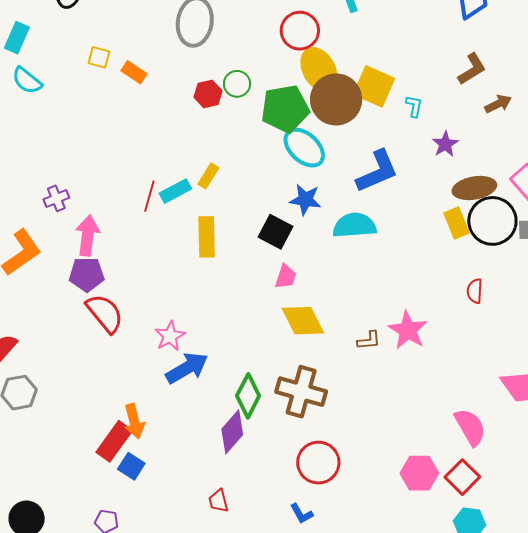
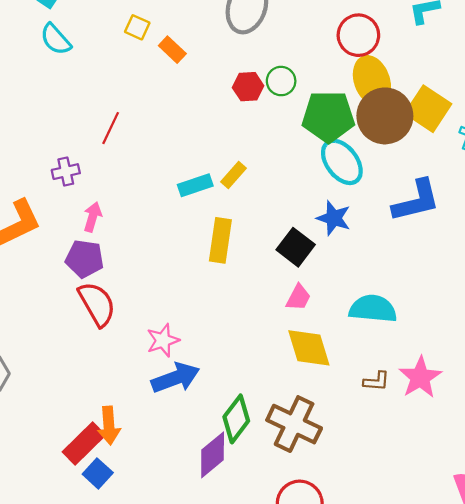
red line: (149, 196) -> (111, 128), moved
cyan semicircle: (354, 225) -> (373, 309), moved
pink arrow: (88, 235) -> (93, 217), size x0.7

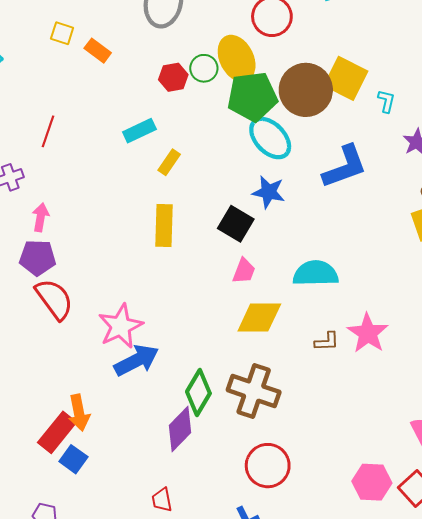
yellow ellipse: (372, 81) -> (237, 58), moved
cyan rectangle: (195, 185) -> (139, 131), moved
pink star: (163, 340) -> (121, 326), size x1.4
yellow diamond: (309, 348) -> (259, 317), turned -66

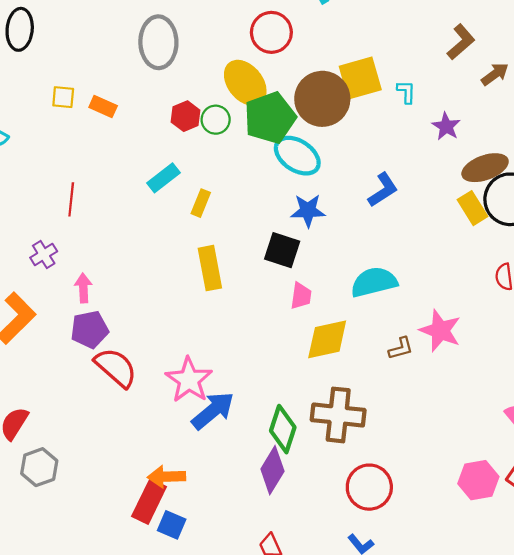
green circle: (204, 68) -> (216, 120), moved
yellow square: (346, 78) -> (360, 78), turned -30
blue L-shape: (345, 167) -> (383, 190), moved, size x0.7
orange arrow: (79, 413) -> (167, 477), turned 112

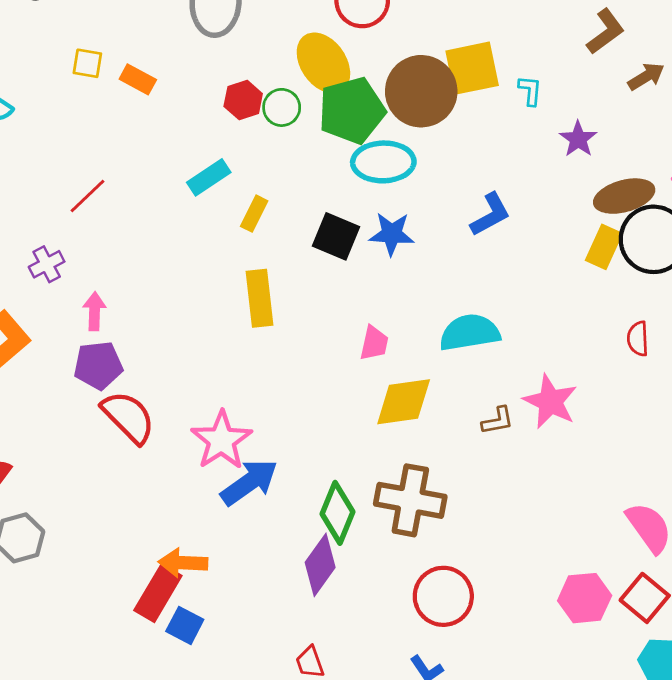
cyan ellipse: (297, 156) -> (383, 162), turned -39
red line: (71, 199) -> (88, 196), turned 36
yellow rectangle: (472, 208) -> (604, 247), turned 52
black square: (282, 250) -> (336, 236), moved

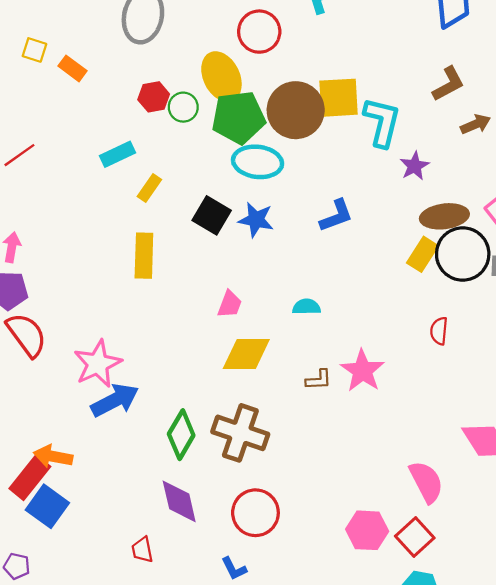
cyan L-shape: (530, 91) -> (382, 122), size x2.0
cyan semicircle: (470, 333) -> (306, 307), size x0.6
purple diamond: (320, 565) -> (179, 501), moved, turned -57
blue square: (185, 625) -> (47, 506), size x1.4

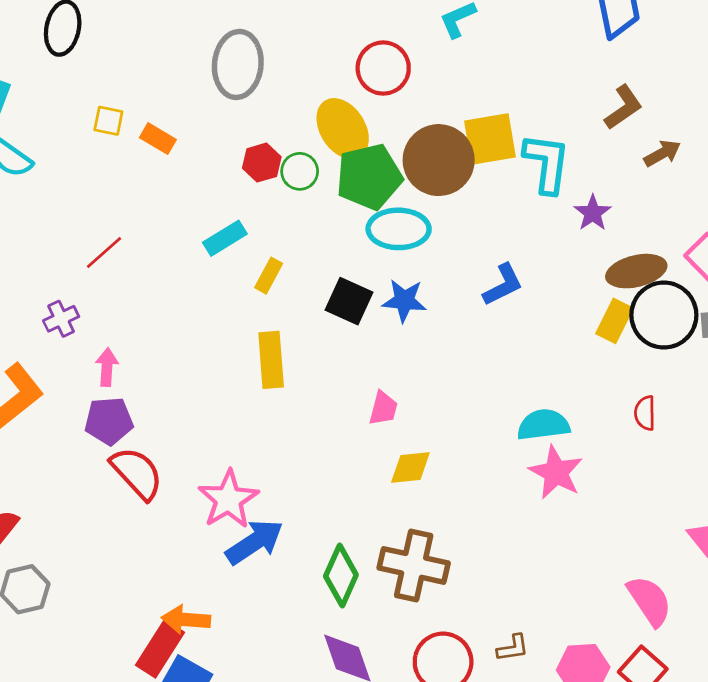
cyan semicircle: (306, 307) -> (543, 425), moved, size x1.5
yellow diamond: (246, 354) -> (410, 467), size x0.7
brown L-shape: (319, 380) -> (513, 648), moved

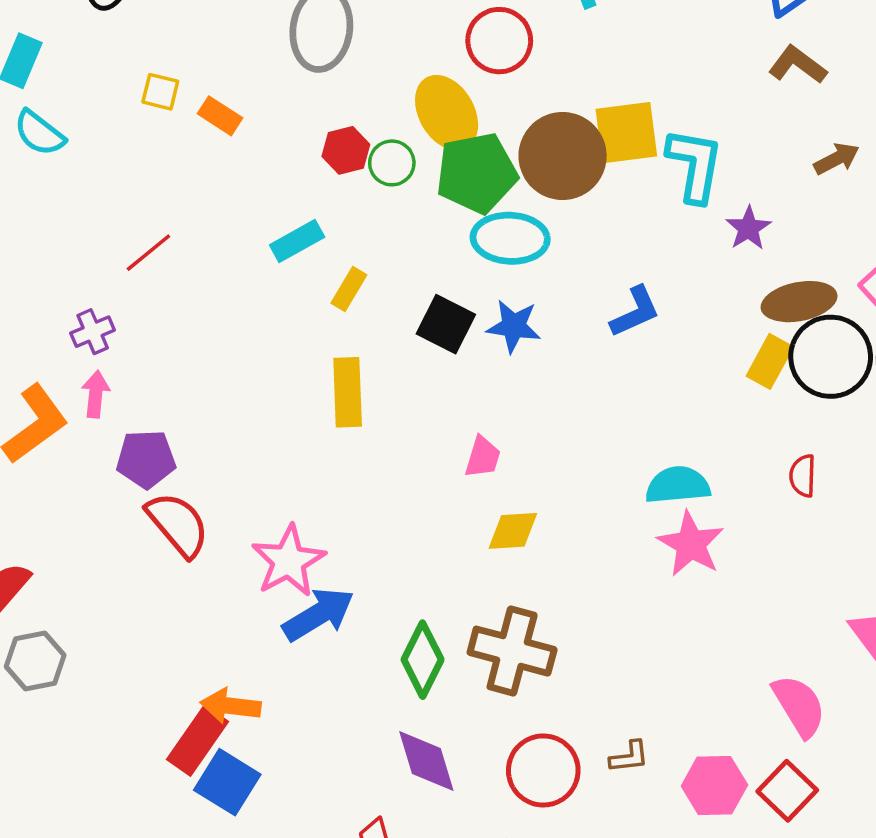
brown L-shape: (624, 107) -> (797, 65), moved, turned -111
pink arrow: (107, 367) -> (96, 394), moved

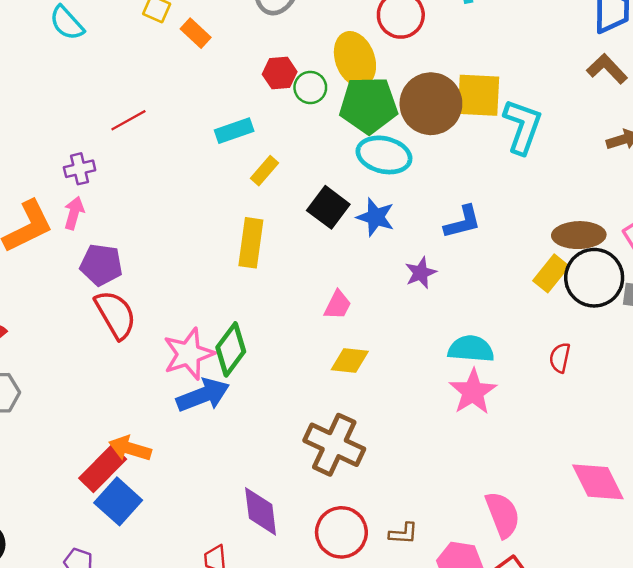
purple star: (748, 228) -> (421, 273), moved
green diamond: (423, 660) -> (231, 349), moved
pink semicircle: (799, 706) -> (503, 515), moved

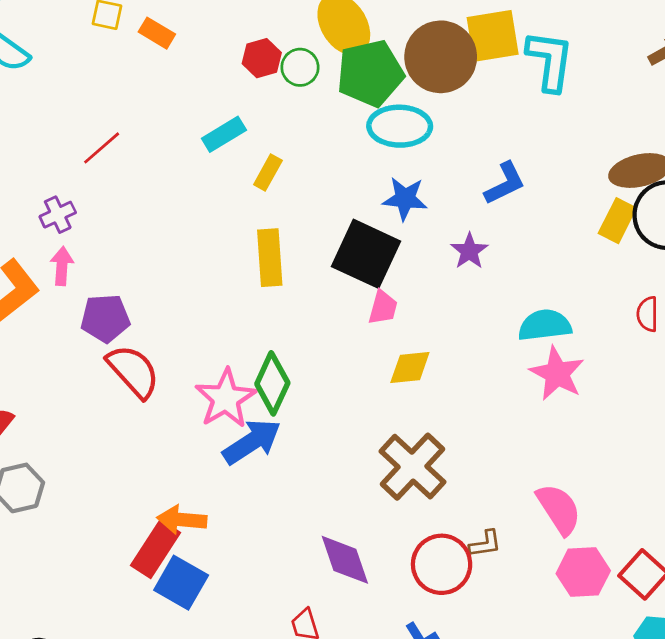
black square: (328, 207) -> (366, 254), moved, size x1.4
brown cross: (334, 445) -> (413, 467), turned 30
pink semicircle: (503, 515) -> (559, 509), moved
brown L-shape: (403, 533) -> (485, 544), moved

